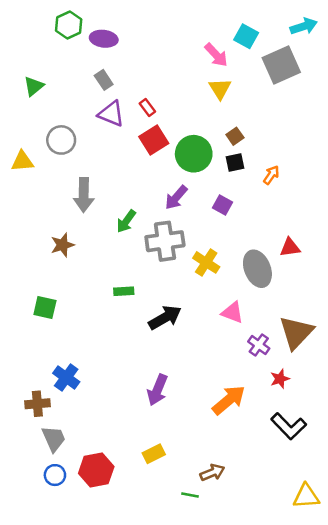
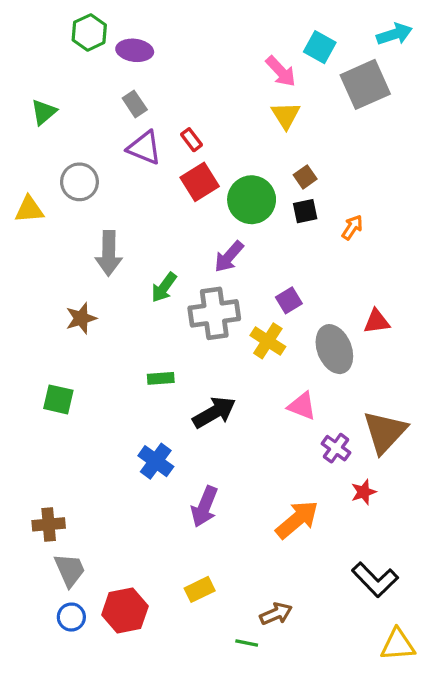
purple square: (222, 205) -> (289, 300), moved, turned 30
blue cross: (66, 377) -> (156, 461), moved
black L-shape: (289, 426) -> (375, 580), moved

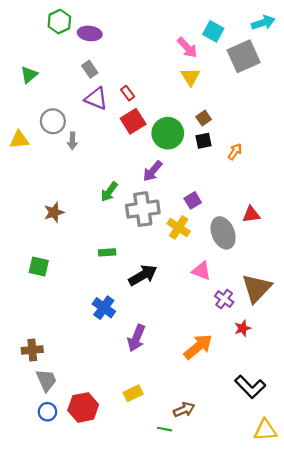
gray arrow: (109, 253) -> (72, 141), moved, size x0.6

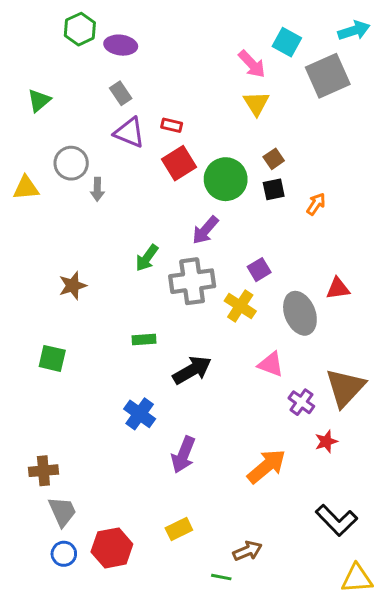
red rectangle: (128, 93) -> (172, 125), turned -40

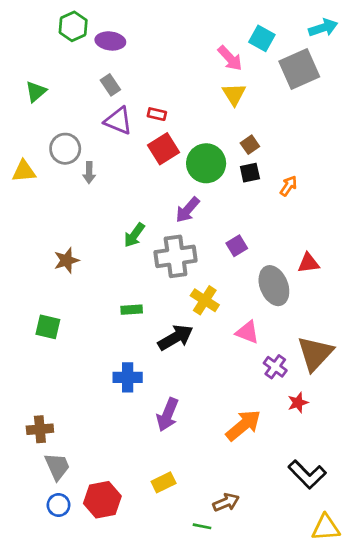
yellow cross: (240, 306) -> (205, 300), moved
blue cross: (140, 414) -> (128, 377), turned -36

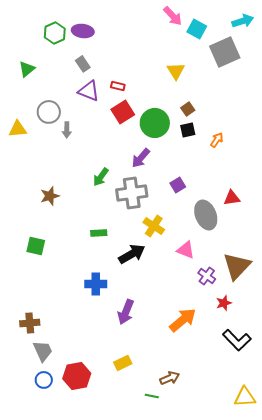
green hexagon: (73, 26) -> (55, 33), moved
pink arrow: (230, 58) -> (173, 16), moved
black L-shape: (307, 474) -> (237, 340), moved

